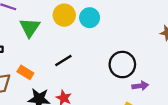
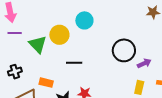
yellow circle: (64, 15) -> (59, 35), moved
black line: (63, 60) -> (74, 63), turned 49

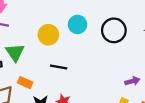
green triangle: (38, 44) -> (15, 52), moved
black circle: (124, 50) -> (114, 30), moved

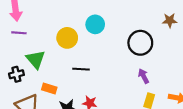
black circle: (114, 30) -> (140, 43), moved
purple arrow: (132, 81) -> (144, 76), moved, turned -96

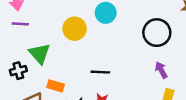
black line: (81, 69) -> (100, 72), moved

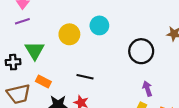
purple line: (20, 24) -> (22, 21), turned -32
purple arrow: (161, 70) -> (147, 89), moved

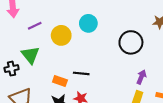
purple line: (22, 21) -> (35, 26), moved
orange rectangle: (43, 82) -> (60, 81), moved
purple arrow: (147, 89) -> (141, 77), turned 48

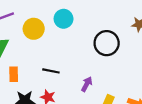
purple arrow: (141, 77) -> (87, 84), moved
orange rectangle: (60, 81) -> (14, 74), moved, turned 64

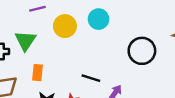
black line: (51, 71) -> (91, 78), moved

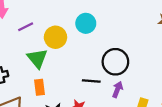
green triangle: (25, 41) -> (37, 58), moved
black circle: (142, 51) -> (115, 62), moved

